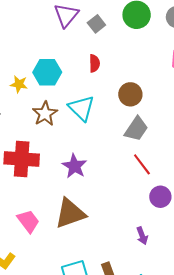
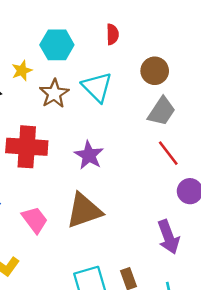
yellow star: (19, 84) -> (22, 71), moved, turned -30
purple arrow: (142, 236) -> (168, 237), size x1.6

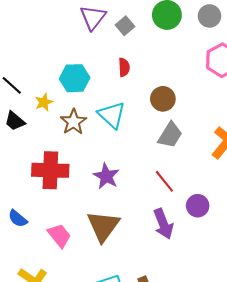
red line: (168, 153) -> (164, 181), moved
brown triangle: (84, 211) -> (103, 226), turned -33
purple arrow: (168, 237) -> (163, 224), moved

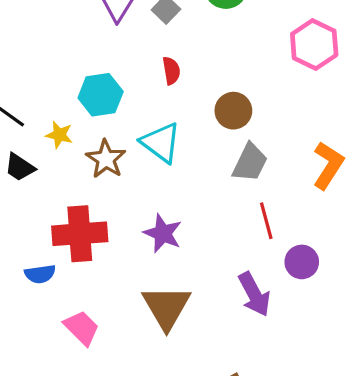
yellow star: (44, 102) -> (59, 135), turned -30
red line: (164, 181) -> (266, 221), moved, turned 30
blue semicircle: (18, 219) -> (40, 274), moved, turned -42
pink trapezoid: (59, 235) -> (82, 328), moved

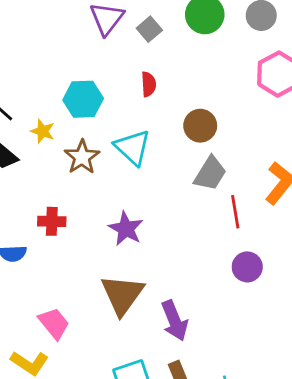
red line: (266, 221) -> (235, 212), moved
red cross: (80, 234) -> (52, 221), size x0.6
purple arrow: (254, 294) -> (174, 321), moved
pink trapezoid: (82, 328) -> (54, 323), moved

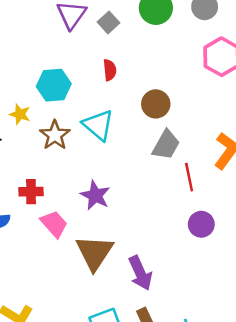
pink trapezoid: (54, 323) -> (54, 224), moved

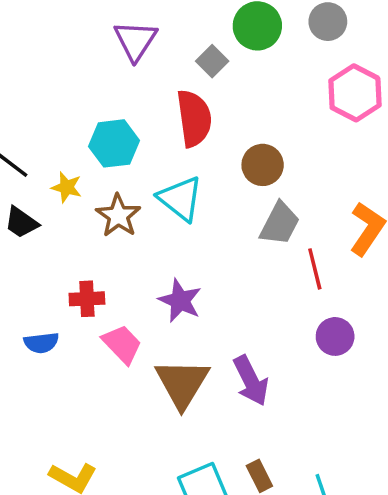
gray square: (109, 22) -> (212, 61), moved
red semicircle: (110, 70) -> (194, 118), size x1.8
purple arrow: (140, 273) -> (251, 381), moved

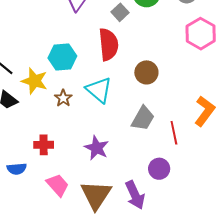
yellow star: (67, 187) -> (34, 81), size x1.5
brown star: (118, 216) -> (63, 98), size x0.7
gray trapezoid: (280, 224) -> (143, 118), moved
purple circle: (335, 336) -> (159, 169), moved
pink trapezoid: (122, 344) -> (58, 185), moved

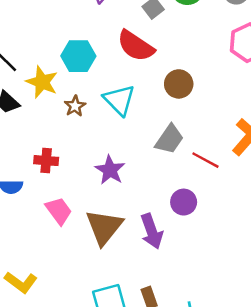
red semicircle: (108, 44) -> (136, 46), turned 124
red line: (174, 133) -> (205, 160), turned -55

